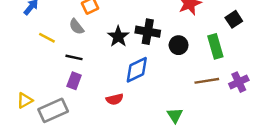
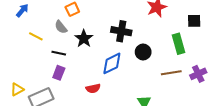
black square: (234, 19) -> (194, 21), turned 32
black star: (118, 37) -> (84, 38), moved
black circle: (179, 45) -> (143, 52), moved

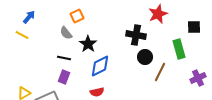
black cross: (121, 31) -> (136, 35), moved
yellow line: (36, 36) -> (22, 35), moved
blue diamond: (112, 63) -> (100, 66), moved
brown line: (171, 73) -> (160, 72), moved, turned -54

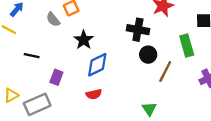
gray semicircle: (66, 33) -> (53, 19), moved
black line: (64, 58) -> (32, 56), moved

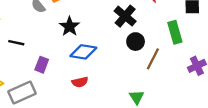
black cross: (138, 30) -> (125, 16), turned 30
blue diamond: (97, 65) -> (83, 52), turned 35

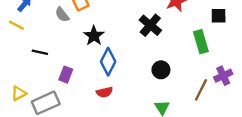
black circle: (136, 42) -> (161, 70), moved
blue diamond: (83, 52) -> (108, 62), turned -72
brown line: (153, 59) -> (201, 90), moved

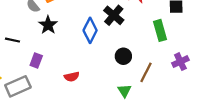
black star: (94, 36) -> (48, 25), moved
blue diamond: (108, 62) -> (90, 30), moved
brown line: (201, 90) -> (146, 72), moved

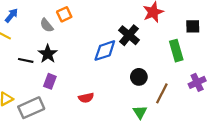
black star: (48, 25) -> (48, 54), moved
blue diamond: (90, 30) -> (105, 51), turned 45

